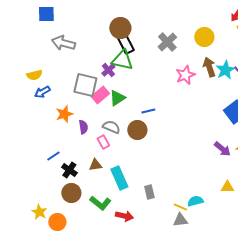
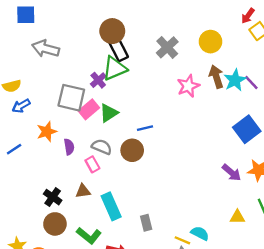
green triangle: (122, 60) -> (115, 68), turned -35
blue line: (53, 156) -> (14, 149), moved
cyan semicircle: (195, 201) -> (200, 233), turned 42

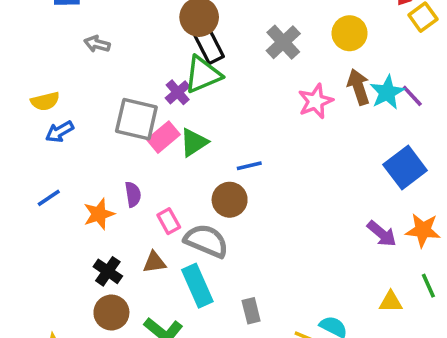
gray arrow: (46, 49) -> (97, 44), size x0.6
orange star: (47, 132) -> (99, 214), moved
gray semicircle: (102, 147) -> (206, 241), moved, size x1.4

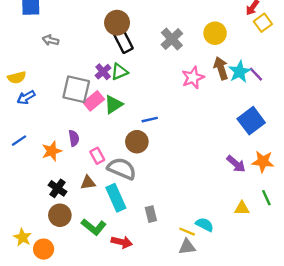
green triangle: (203, 74) -> (119, 72), moved, size x0.7

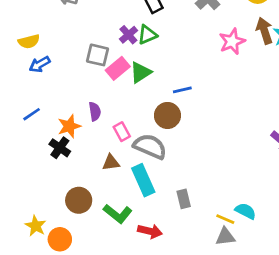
gray square: (76, 89) -> (98, 55), size x0.7
black cross: (58, 188) -> (60, 148), moved

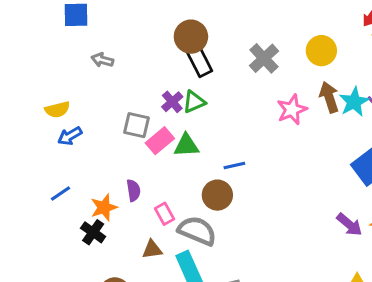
green triangle: (141, 72) -> (186, 145), turned 30

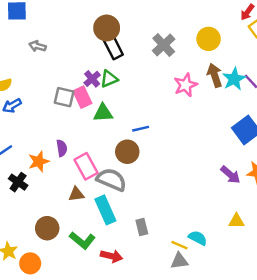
pink rectangle: (160, 141) -> (82, 97), moved, turned -75
pink rectangle: (165, 214) -> (86, 166), size x1.5
black cross: (93, 232) -> (18, 182), moved

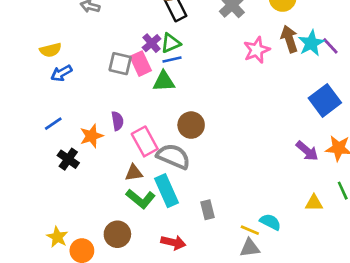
blue line: (141, 129) -> (172, 60), moved
brown circle: (47, 228) -> (117, 234), moved
green L-shape: (82, 240) -> (141, 199), moved

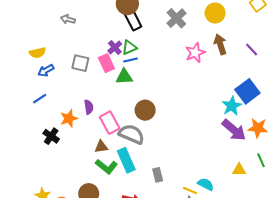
cyan star: (311, 43) -> (232, 106), moved
gray square: (120, 64) -> (80, 63), moved
blue line: (53, 124) -> (40, 99), moved
purple arrow: (307, 151) -> (234, 130), size x1.4

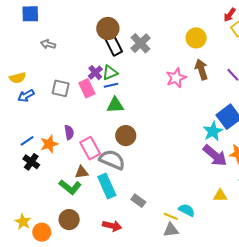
gray cross: (176, 18) -> (140, 43), moved
green triangle: (124, 77) -> (115, 105), moved
blue line: (40, 99) -> (27, 141), moved
green L-shape: (106, 167) -> (70, 187), moved
gray rectangle: (158, 175) -> (138, 201), turned -40

